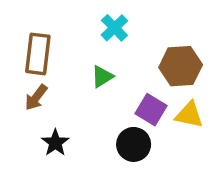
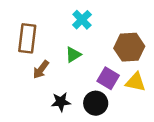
brown arrow: (36, 97) -> (41, 70), moved
black star: (55, 143) -> (61, 102), moved, turned 30

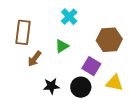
yellow triangle: (136, 82) -> (114, 83), moved

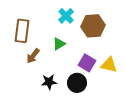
brown hexagon: (109, 40) -> (93, 26), moved
yellow triangle: (114, 83) -> (109, 65), moved

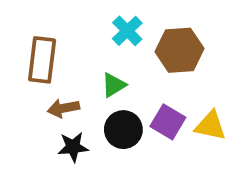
brown arrow: (33, 56) -> (63, 108), turned 42
black star: (49, 82) -> (73, 147), moved
black circle: (77, 83) -> (123, 130), moved

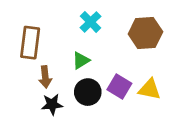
brown hexagon: (180, 50) -> (145, 33), moved
brown arrow: (63, 108) -> (45, 77), turned -85

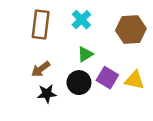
brown rectangle: (30, 43) -> (41, 25), moved
green triangle: (81, 60) -> (85, 54), moved
brown arrow: (45, 77) -> (41, 69), turned 60

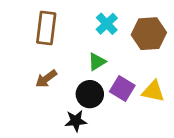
cyan cross: (81, 20) -> (107, 24), moved
black star: (47, 94) -> (76, 121), moved

